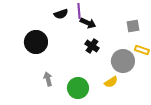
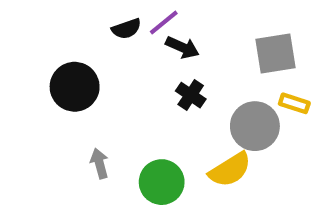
purple line: (79, 11) -> (164, 23), turned 56
gray square: (133, 26) -> (276, 54), size x1.5
yellow semicircle: (111, 82) -> (230, 170), size x1.5

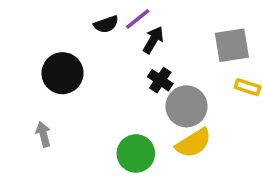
black arrow: (182, 47) -> (153, 40), turned -84
gray circle: (255, 126) -> (186, 106), moved
gray arrow: (99, 163) -> (43, 134), moved

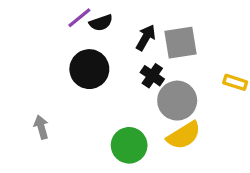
purple line: (138, 19) -> (79, 18), moved
gray square: (232, 45) -> (180, 43), moved
black circle: (63, 73) -> (89, 69), moved

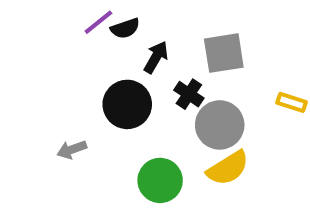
black arrow: (146, 38) -> (156, 57), moved
black circle: (89, 69) -> (127, 104), moved
gray arrow: (41, 127) -> (72, 150), moved, turned -95

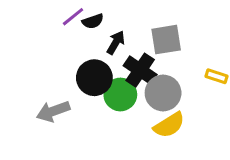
black cross: (189, 94) -> (140, 70), size x1.5
gray arrow: (72, 150) -> (53, 111), size x1.5
green circle: (160, 180) -> (120, 94), moved

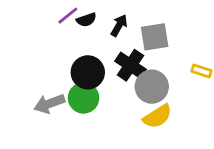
black arrow: (116, 43) -> (119, 25), moved
green circle: (120, 94) -> (84, 98), moved

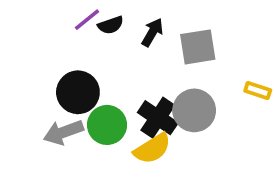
black cross: (130, 65) -> (158, 118), moved
black circle: (88, 72) -> (78, 92), moved
yellow semicircle: (157, 116) -> (152, 149), moved

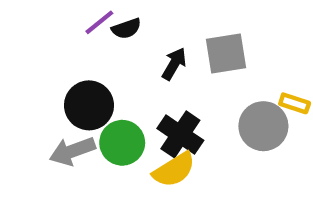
black arrow: (152, 32) -> (174, 64), moved
gray circle: (194, 110) -> (263, 126), moved

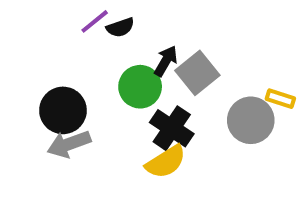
gray square: (226, 53) -> (197, 73), moved, turned -30
black circle: (89, 105) -> (63, 110), moved
green circle: (122, 143) -> (140, 87), moved

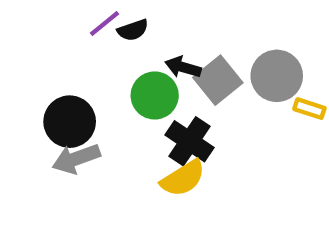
black arrow: (166, 61) -> (183, 67), turned -104
gray circle: (251, 120) -> (277, 76), moved

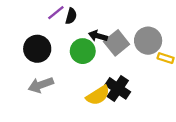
black semicircle: (133, 30) -> (71, 16), turned -56
black circle: (70, 122) -> (37, 49), moved
black cross: (190, 141) -> (118, 88), moved

